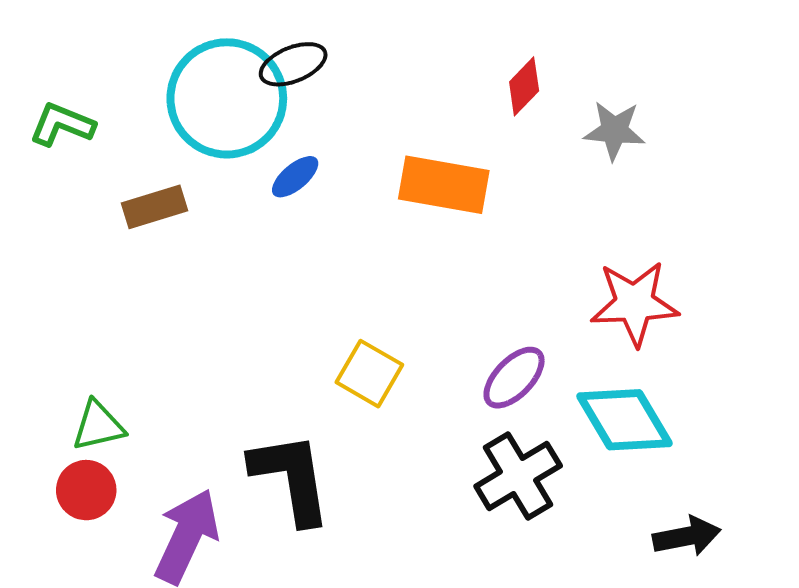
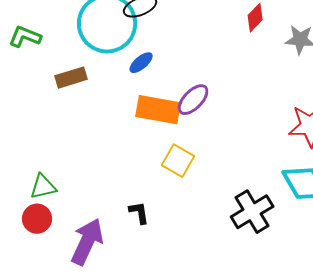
orange rectangle: (444, 185) -> (158, 110), moved
purple ellipse: (514, 378) -> (193, 100), moved
black L-shape: (291, 478) -> (139, 213), size x0.5

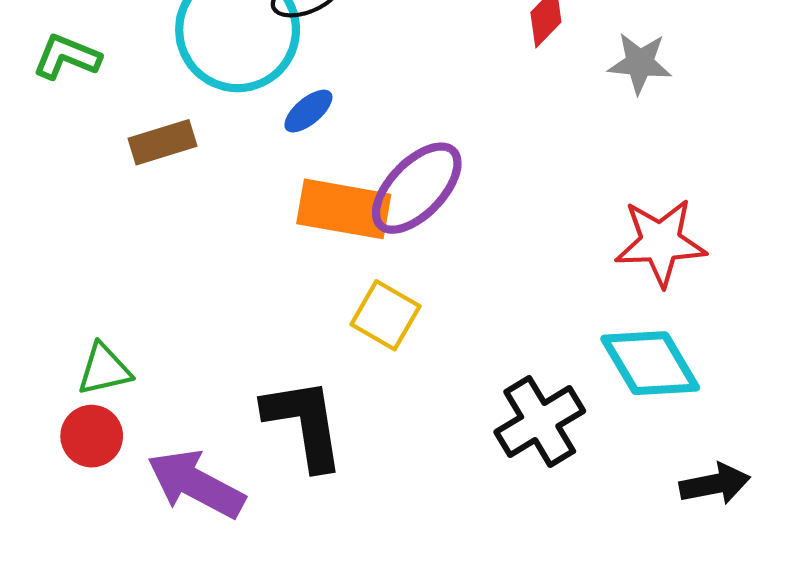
purple ellipse: (193, 100) -> (417, 188), size x1.4
black L-shape: (139, 213) -> (304, 424), size x2.0
purple arrow: (87, 242) -> (196, 484), turned -87

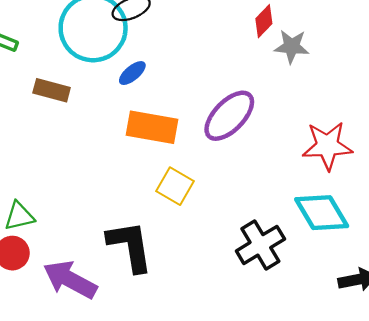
gray star: (640, 63) -> (292, 46), moved
brown rectangle: (163, 142) -> (52, 90), turned 32
purple ellipse: (417, 188) -> (229, 116), moved

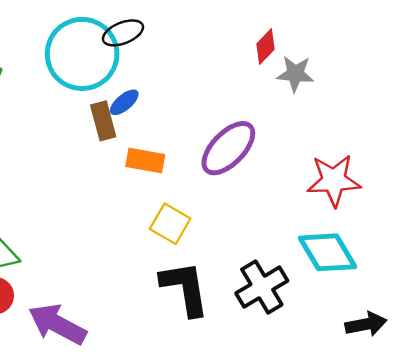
brown rectangle: (52, 90) -> (103, 121), moved, turned 60
orange rectangle: (152, 127) -> (145, 161), size x0.7
black L-shape: (130, 246) -> (185, 288), moved

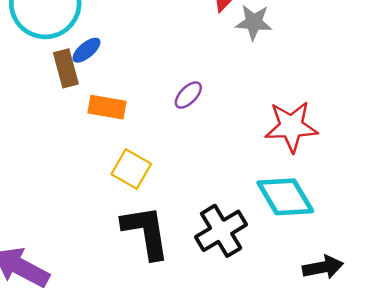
purple ellipse: (228, 148) -> (188, 95), size x0.5

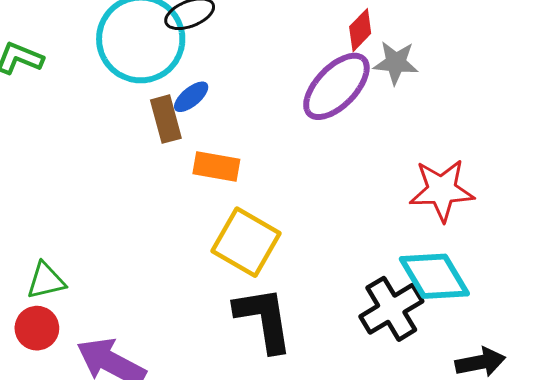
purple ellipse: (188, 95) -> (336, 86), moved, size x2.0
yellow square: (131, 169) -> (246, 242), size x1.4
black cross: (221, 231) -> (391, 309), moved

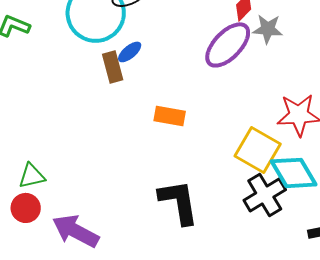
orange rectangle: (216, 166) -> (170, 116), moved
yellow square: (246, 242) -> (258, 150), moved

